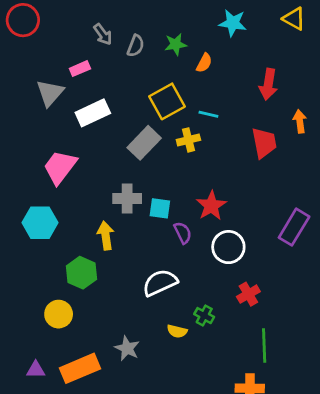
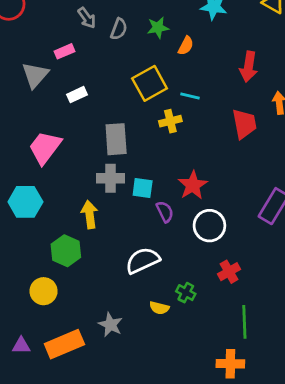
white rectangle: (93, 113) -> (77, 95), size x0.6
gray rectangle: (144, 143) -> (116, 139), moved, turned -48

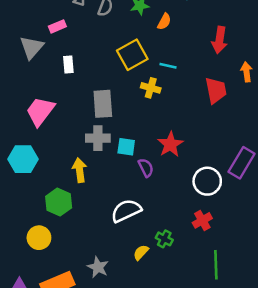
white rectangle: (77, 95) -> (68, 65), turned -70
yellow cross: (170, 121) -> (151, 88), turned 30
white circle: (209, 226) -> (207, 181), moved
yellow semicircle: (159, 308) -> (141, 252), turned 119

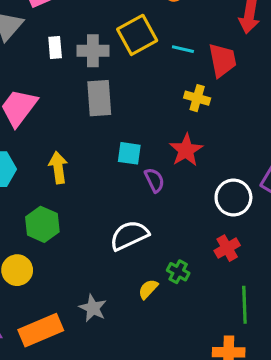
yellow cross: (151, 88) -> (197, 98), moved
red trapezoid: (216, 90) -> (222, 60), moved
gray cross: (98, 138) -> (93, 51), moved
yellow arrow: (79, 170) -> (58, 168), moved

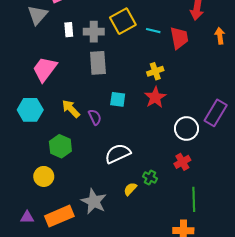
yellow cross: (197, 98) -> (155, 71), moved, turned -35
yellow arrow: (58, 168) -> (71, 109), turned -36
purple semicircle: (154, 180) -> (95, 117), moved
gray star: (93, 308) -> (94, 201), size x1.4

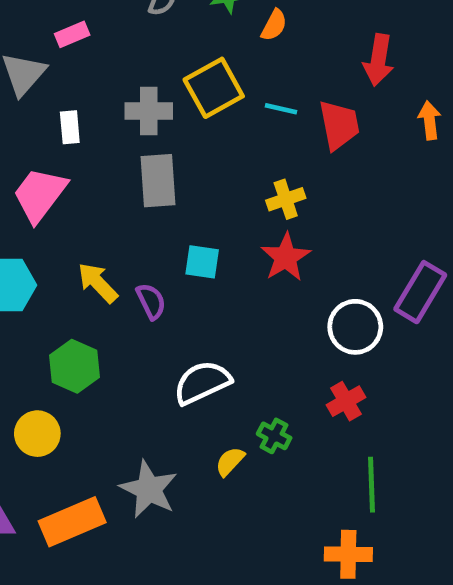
white rectangle: (69, 30) -> (70, 127), moved

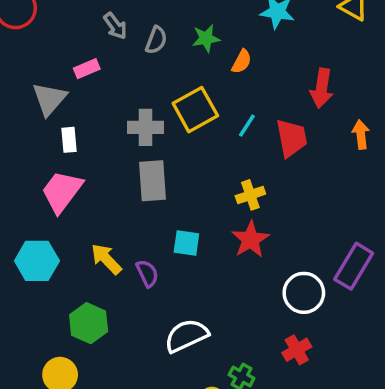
cyan line: (281, 109) -> (247, 126), turned -70
white rectangle: (70, 127) -> (69, 140), moved

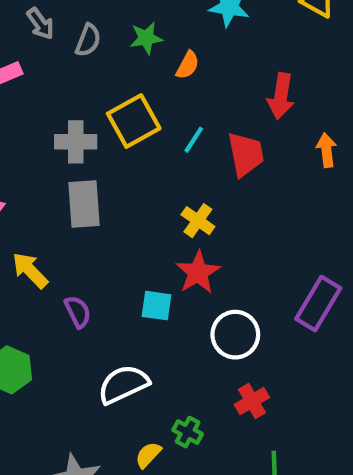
yellow cross: (250, 195) -> (198, 221), turned -36
cyan square: (186, 243) -> (157, 306), moved
yellow arrow: (106, 259) -> (30, 270), moved
white circle: (304, 293) -> (235, 335), moved

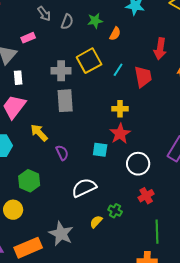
yellow cross: (198, 221) -> (120, 109), turned -35

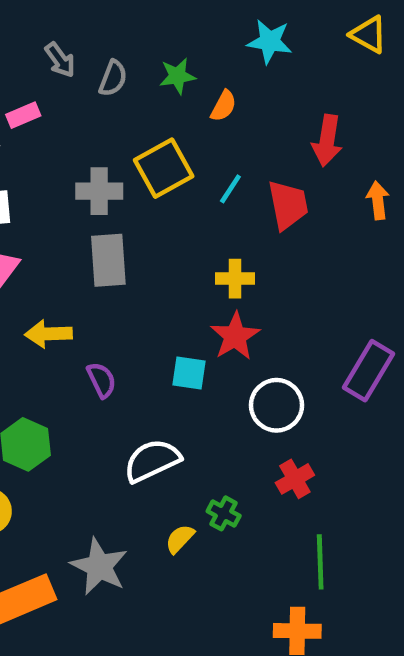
yellow arrow: (39, 133) -> (49, 334), turned -48

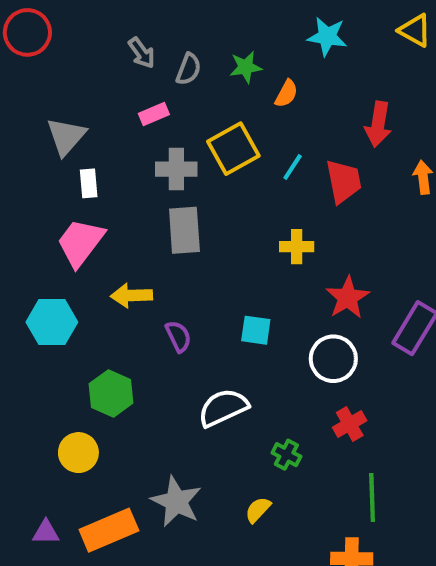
pink rectangle: (23, 115) -> (154, 114), moved
red star: (235, 336) -> (348, 298), moved
yellow semicircle: (180, 539) -> (258, 510), moved

